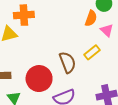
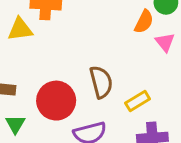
yellow rectangle: (92, 52) -> (138, 101), moved

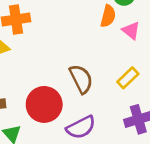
yellow rectangle: (138, 101) -> (128, 78), moved

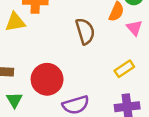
brown semicircle: (81, 79) -> (85, 31), moved

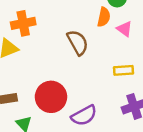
yellow rectangle: (124, 69) -> (123, 70), turned 42

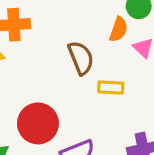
yellow rectangle: (123, 70) -> (111, 87), moved

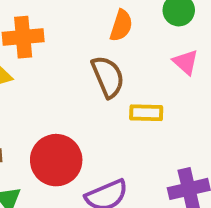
orange semicircle: (119, 29) -> (121, 26), moved

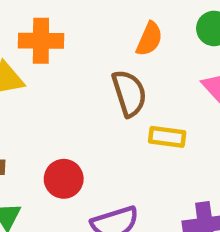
red circle: (56, 160) -> (64, 179), size x0.7

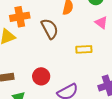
brown semicircle: (129, 93) -> (50, 29), moved

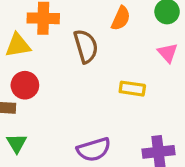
red circle: (41, 76) -> (25, 85), moved

